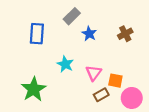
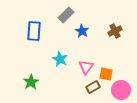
green star: (34, 89) -> (31, 82), size x0.7

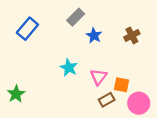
blue rectangle: (34, 31) -> (27, 29), moved, turned 36
green star: (31, 82) -> (16, 94), moved

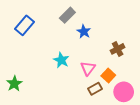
brown cross: (132, 35) -> (118, 49), moved
orange square: (122, 85) -> (108, 75), turned 32

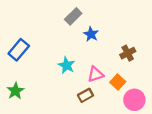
blue rectangle: (25, 25) -> (19, 50), moved
pink triangle: (88, 68) -> (95, 74), turned 35
brown rectangle: (95, 89) -> (85, 95), moved

